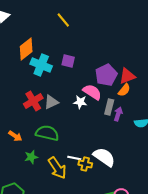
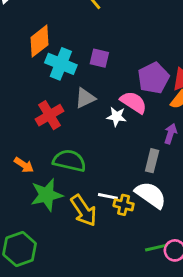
gray triangle: (51, 102) -> (85, 98), moved
gray rectangle: (109, 107) -> (152, 161), moved
green star: (31, 157) -> (47, 195), size x1.6

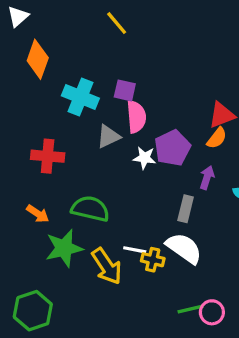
orange diamond: (40, 41) -> (38, 59), moved, turned -32
purple pentagon: (153, 78) -> (172, 148), moved
pink semicircle: (134, 102) -> (136, 117), moved, turned 52
red cross: (49, 115) -> (48, 156), moved, turned 36

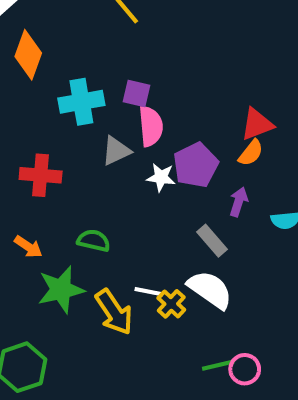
cyan cross: (80, 97) -> (81, 102), turned -32
green semicircle: (90, 209) -> (94, 241), size x0.7
gray rectangle: (186, 209) -> (212, 241), turned -55
yellow cross: (153, 260) -> (171, 304), turned 30

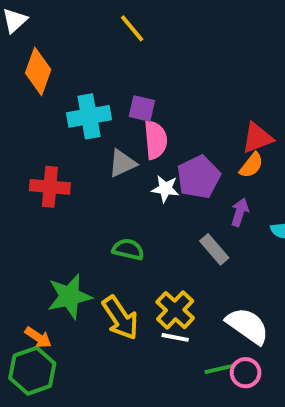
green semicircle: (94, 241) -> (128, 249), moved
orange arrow: (28, 247) -> (38, 337), moved
white semicircle: (210, 290) -> (248, 326), moved
white line: (149, 292) -> (175, 337), moved
yellow cross: (171, 304) -> (175, 310), size x1.4

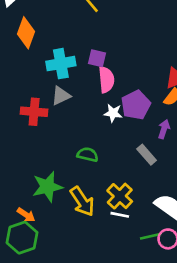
gray triangle: (122, 163) -> (61, 96), moved

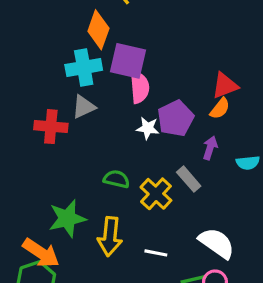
orange diamond: (26, 33) -> (98, 30), moved
purple square: (97, 58) -> (128, 61), size x1.6
yellow cross: (120, 196) -> (156, 194), moved
yellow arrow: (82, 201) -> (110, 237), turned 40
orange arrow: (26, 215) -> (41, 253), size x1.6

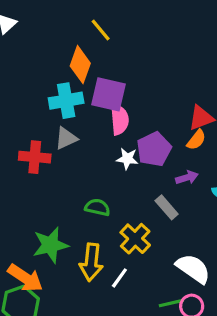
purple arrow: (210, 148) -> (187, 178), turned 55
yellow cross: (156, 194) -> (135, 239), moved
white line: (156, 253) -> (119, 278), moved, turned -65

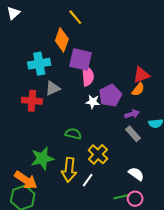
cyan cross: (66, 101) -> (39, 64), moved
gray rectangle: (167, 207) -> (133, 134), moved
white semicircle: (193, 269) -> (136, 174), size x0.7

